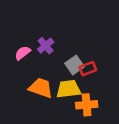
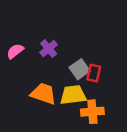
pink semicircle: (23, 53) -> (15, 51), moved
red rectangle: (88, 69) -> (94, 73), turned -56

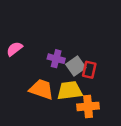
purple cross: (49, 49) -> (56, 59), moved, turned -35

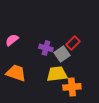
red rectangle: (89, 70) -> (73, 43), moved, turned 32
orange trapezoid: (41, 89) -> (16, 73), moved

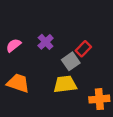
purple cross: (46, 48) -> (46, 42), moved, turned 32
orange cross: (72, 87) -> (99, 99), moved

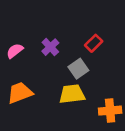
red rectangle: (83, 49) -> (94, 43), moved
orange trapezoid: (18, 83) -> (20, 93), turned -40

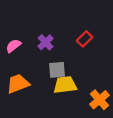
gray square: (78, 69) -> (57, 70), moved, turned 30
orange cross: (110, 111) -> (99, 100), turned -36

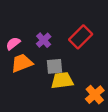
red rectangle: (85, 39) -> (81, 37), size x1.5
orange trapezoid: (18, 84) -> (22, 63), moved

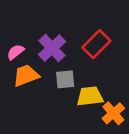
purple cross: (44, 40) -> (52, 48), size x1.5
yellow trapezoid: (62, 80) -> (90, 96), moved

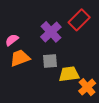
red rectangle: (96, 44) -> (79, 20), moved
purple cross: (52, 48) -> (51, 32), moved

